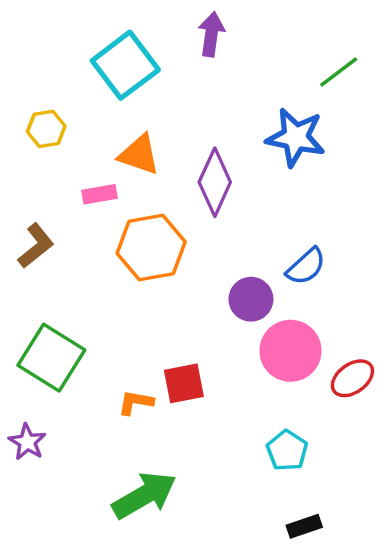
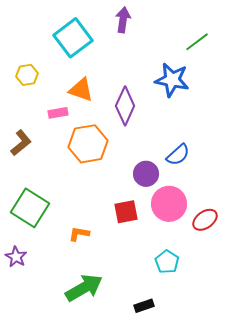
red square: (184, 383) -> (126, 212), moved
black rectangle: (304, 526) -> (144, 306), moved

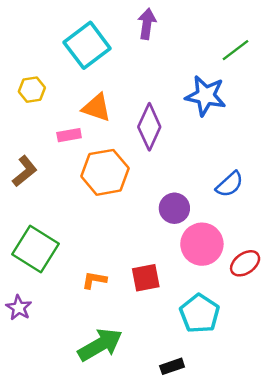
blue semicircle: (178, 155) -> (230, 184), moved
red square: (126, 212) -> (146, 278), moved
cyan pentagon: (167, 262) -> (200, 314), size x1.4

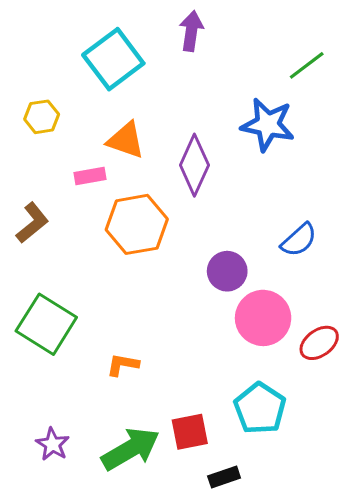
red square: (146, 278) -> (190, 432), moved
purple star: (19, 308) -> (53, 444), moved

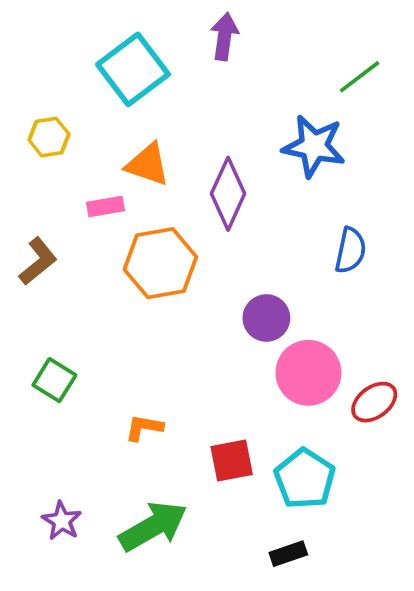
blue semicircle: (299, 240) -> (350, 250), moved, turned -36
green square: (46, 324) -> (54, 380), size x0.6
red square: (190, 432) -> (232, 461), moved
black rectangle: (224, 477) -> (288, 554), moved

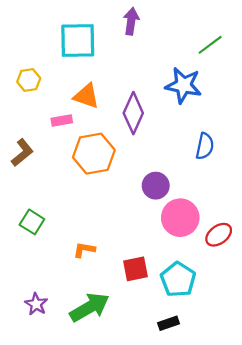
cyan square: (133, 69) -> (78, 40), turned 36

